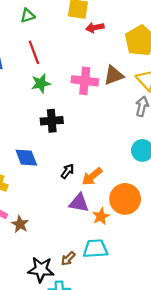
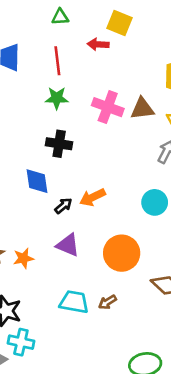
red arrow: (95, 28) -> (98, 44), moved
blue diamond: (26, 158) -> (37, 181), moved
orange arrow: (92, 176) -> (92, 197), moved
orange star: (101, 216) -> (23, 258), moved
brown arrow: (68, 259) -> (107, 302), moved

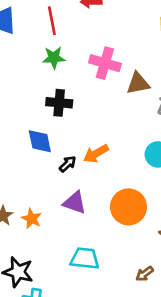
brown triangle: (142, 109) -> (138, 83), moved
orange star: (23, 258) -> (32, 219), turned -30
brown arrow: (107, 302) -> (145, 274), moved

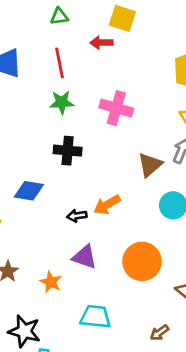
brown triangle: (138, 83) -> (150, 165), moved, turned -30
blue diamond: (40, 141) -> (29, 191), moved, turned -68
black arrow: (68, 164) -> (77, 216), turned -144
orange star: (32, 219) -> (51, 282), moved

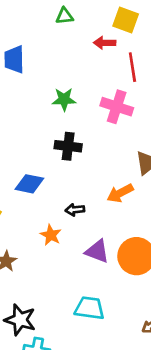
red line: (60, 63) -> (132, 67), moved
orange arrow: (107, 205) -> (120, 193), moved
purple triangle: (85, 257) -> (97, 251), moved
orange star: (51, 282) -> (51, 235), moved

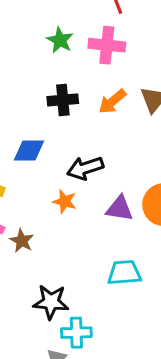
green star: (64, 99) -> (60, 40), moved, turned -30
orange arrow: (120, 193) -> (112, 102), moved
black arrow: (75, 210) -> (85, 168), size x1.6

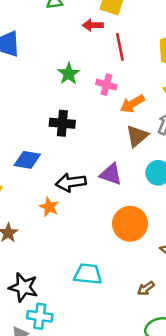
pink cross: (107, 45) -> (106, 85), size x0.7
orange arrow: (112, 102) -> (132, 104), moved
purple triangle: (120, 209) -> (111, 174), moved

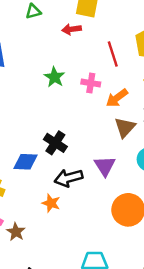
red line: (120, 47) -> (113, 54), moved
black cross: (62, 123) -> (55, 143), moved, turned 35
purple triangle: (111, 174) -> (105, 166), turned 45

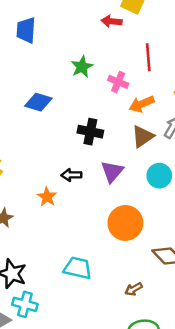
black cross: (55, 143) -> (90, 132), moved, turned -35
blue diamond: (25, 162) -> (38, 102), moved
black arrow: (68, 178) -> (71, 175), size x0.7

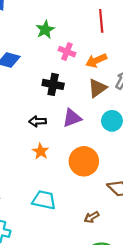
pink cross: (118, 82) -> (67, 52), moved
purple triangle: (112, 172) -> (72, 118), turned 30
orange star: (47, 197) -> (41, 151), moved

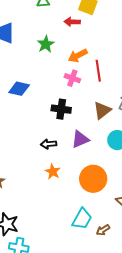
red line: (101, 21) -> (98, 71), moved
green star: (45, 30) -> (46, 44), moved
orange arrow: (96, 60) -> (78, 56), moved
cyan trapezoid: (44, 200) -> (82, 219), moved, turned 110

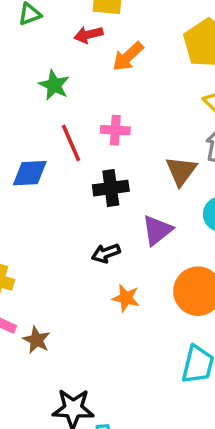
orange arrow: (78, 56) -> (128, 57), moved
red line: (98, 71) -> (71, 143), moved

